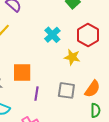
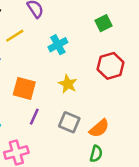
cyan cross: (52, 35) -> (58, 45), moved
yellow star: (72, 57) -> (68, 84), moved

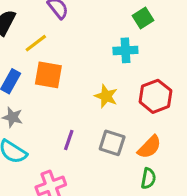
cyan cross: (58, 45) -> (125, 50), moved, turned 30
red hexagon: (111, 66) -> (155, 96), moved
orange square: (24, 88) -> (48, 75), moved

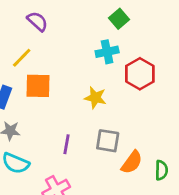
red hexagon: (155, 96) -> (140, 74), moved
orange semicircle: (149, 147) -> (132, 162), moved
green semicircle: (148, 178) -> (161, 170), moved

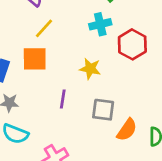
yellow line: (22, 58) -> (44, 28), moved
purple line: (66, 144) -> (63, 99), moved

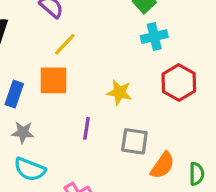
cyan cross: (100, 24) -> (154, 37), moved
red hexagon: (132, 44) -> (179, 82), moved

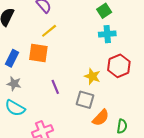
yellow star: (119, 92) -> (92, 76), moved
purple line: (87, 128) -> (55, 87), turned -40

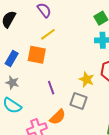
orange semicircle: (101, 118) -> (58, 117), moved

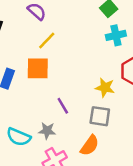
gray star: (12, 83) -> (47, 131), moved
orange semicircle: (58, 117) -> (90, 145), moved

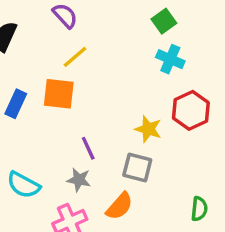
cyan cross: (116, 35) -> (170, 59), turned 30
gray star: (47, 131) -> (79, 180), moved

